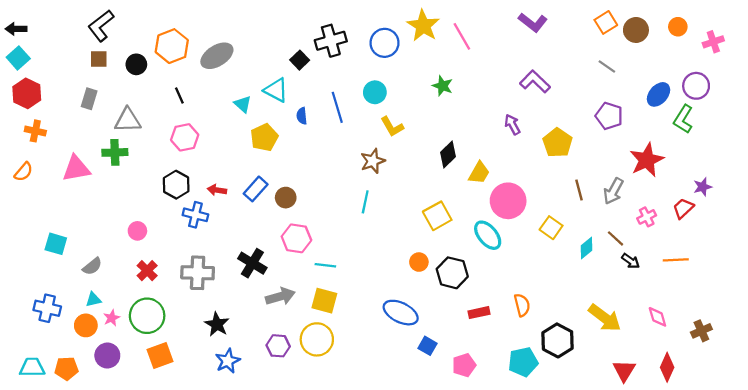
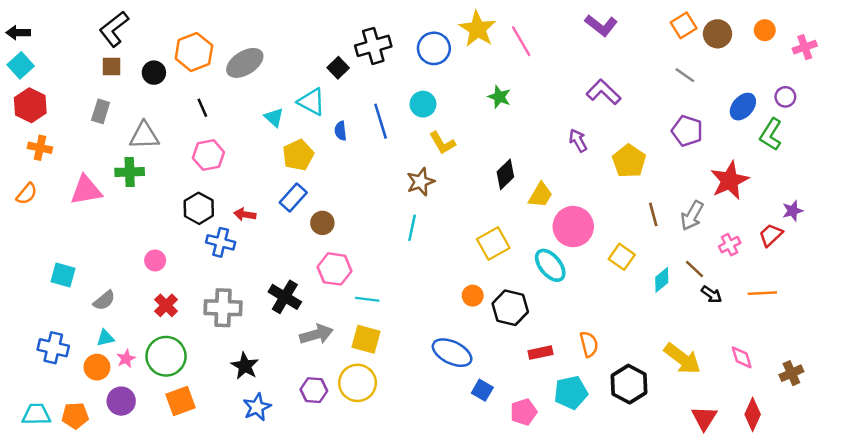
purple circle: (696, 86) -> (785, 97), size x0.7
blue rectangle: (256, 189) -> (293, 197), moved
cyan pentagon: (523, 362) -> (571, 393), moved

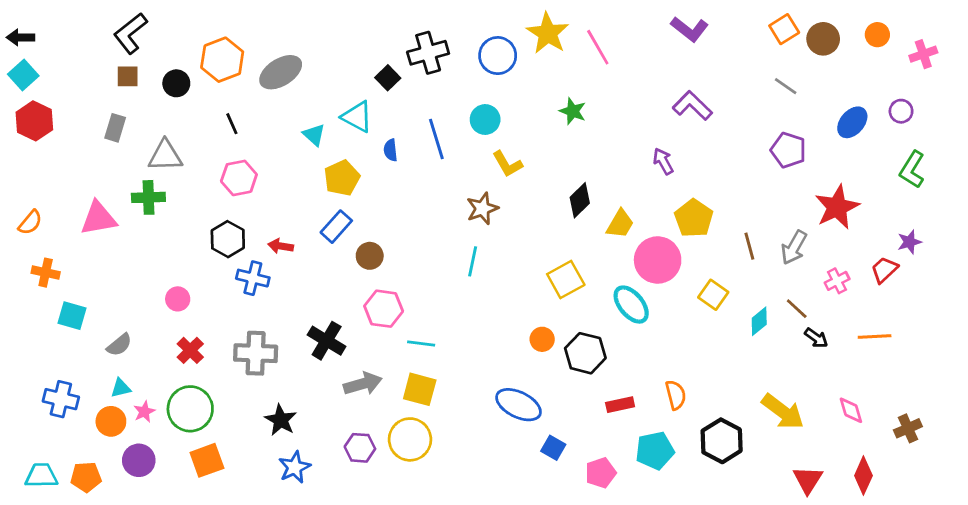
green L-shape: (771, 134) -> (912, 170), moved
orange cross: (40, 148) -> (46, 273), moved
yellow pentagon: (629, 161) -> (694, 218), moved

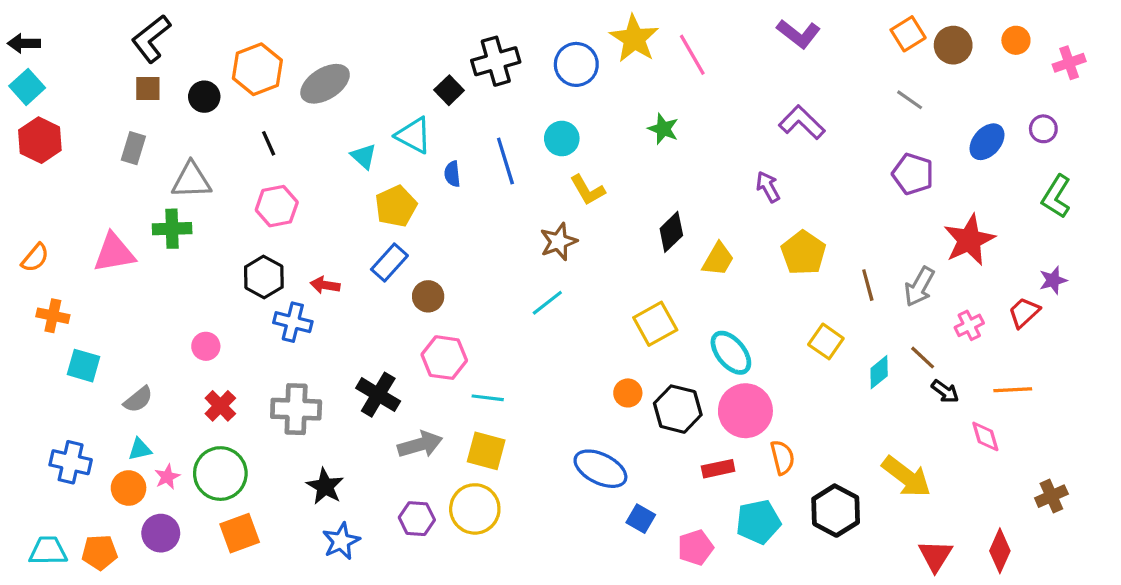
pink circle: (658, 260) -> (745, 411), moved
cyan line: (473, 261) -> (547, 303), turned 40
pink diamond: (851, 410) -> (985, 436), moved

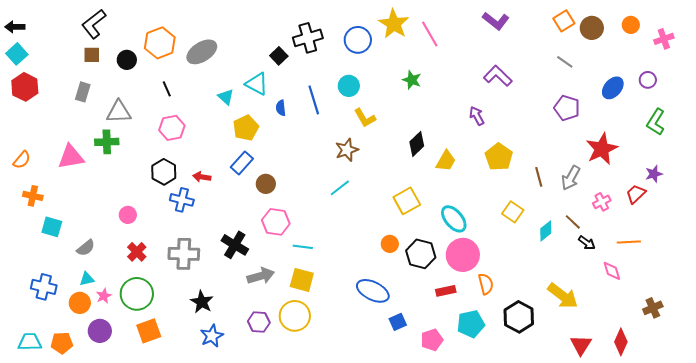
blue square: (641, 519) -> (398, 322), turned 36

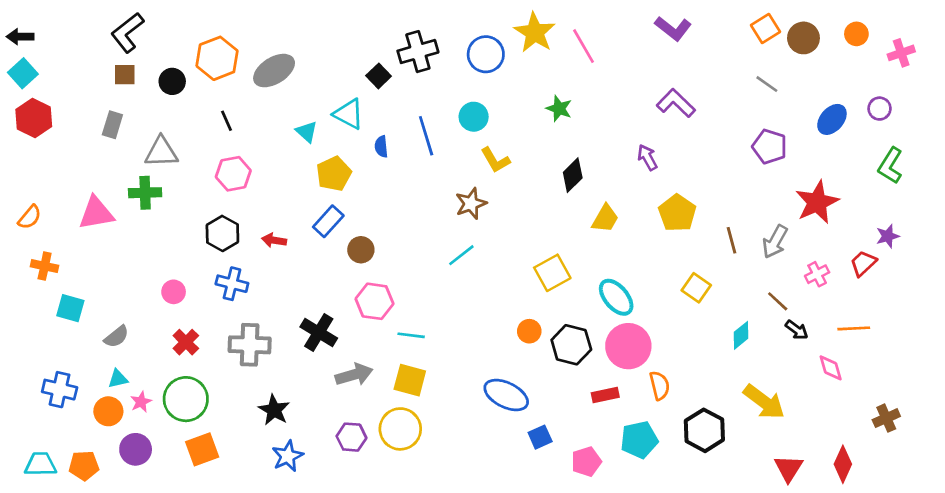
black diamond: (417, 144) -> (573, 175), moved
blue cross: (182, 200) -> (232, 284), moved
cyan diamond: (546, 231) -> (741, 335), moved

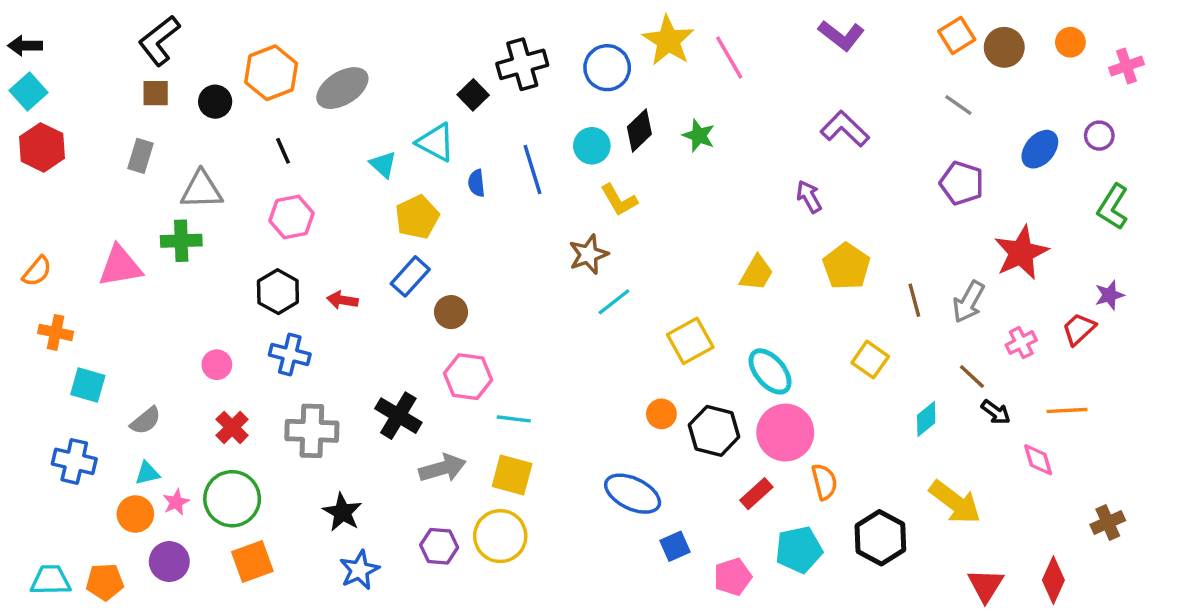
black diamond: (573, 175) -> (639, 130), moved
cyan line: (461, 255) -> (614, 302), moved
blue cross: (60, 390) -> (74, 461), moved
red rectangle: (605, 395) -> (756, 494), turned -30

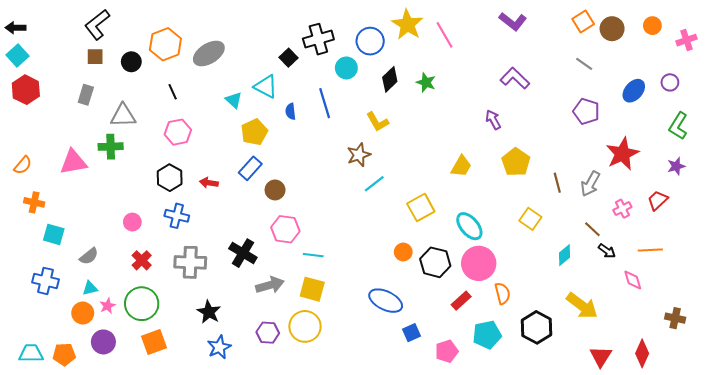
cyan circle: (592, 146) -> (346, 68), moved
purple star: (1109, 295) -> (676, 166), moved
brown cross: (1108, 522) -> (675, 318), turned 36

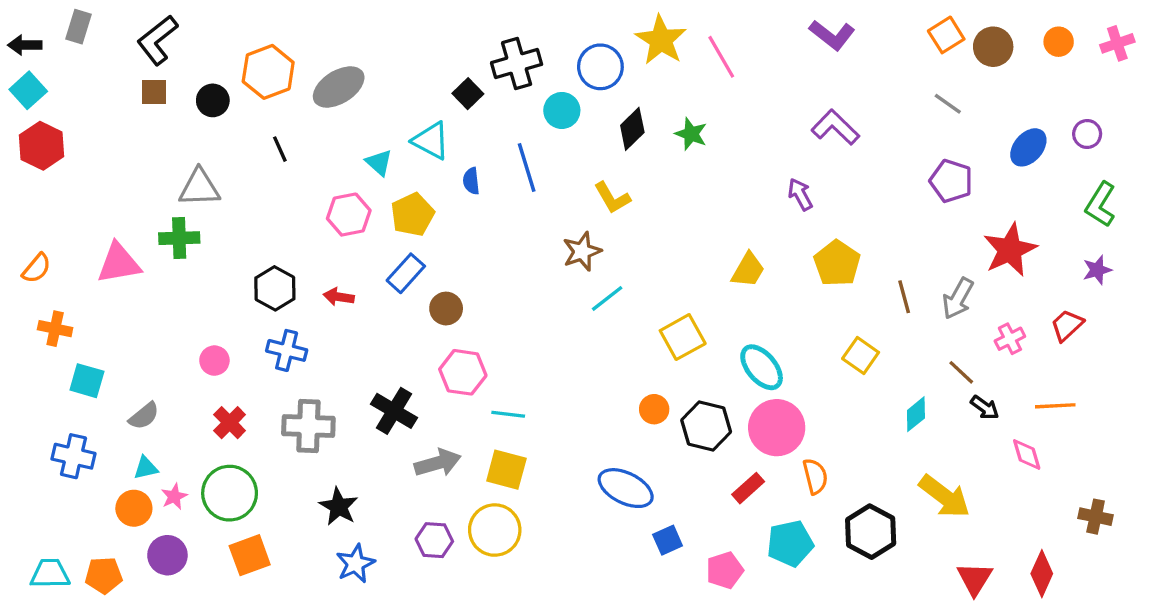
pink cross: (687, 40) -> (1117, 43), moved
gray rectangle: (86, 95) -> (79, 27), moved
pink hexagon: (178, 132) -> (349, 215), moved

